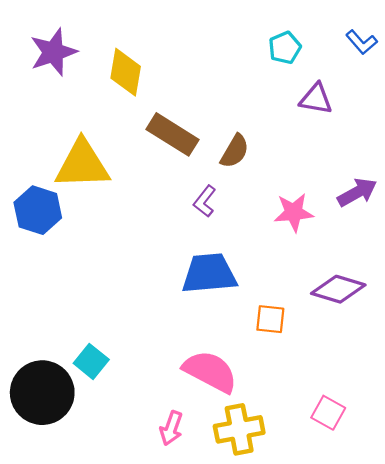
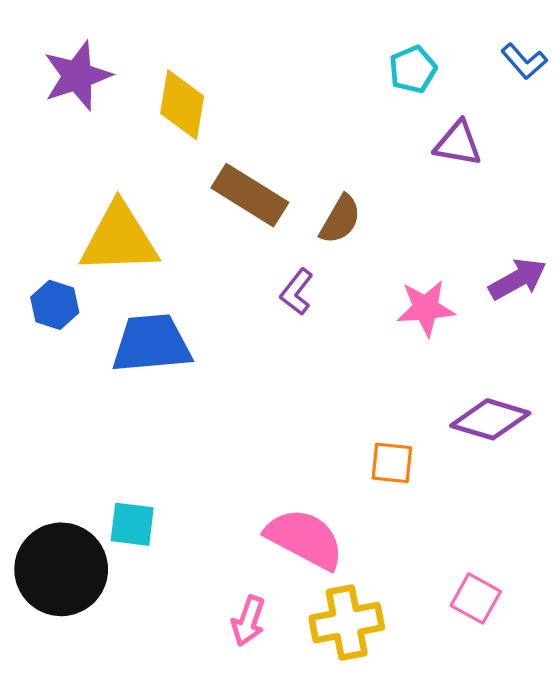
blue hexagon: (38, 210) -> (55, 305), size x0.7
blue trapezoid: (209, 274) -> (151, 344), moved
cyan square: (91, 361) -> (132, 524), turned -32

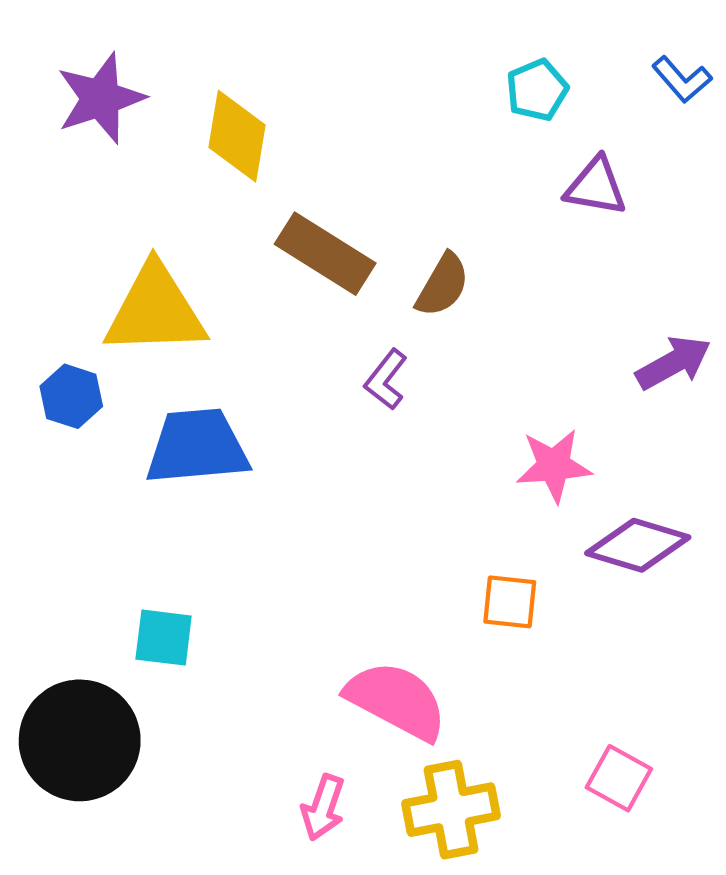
pink star: (426, 308) -> (554, 466), moved
cyan square: (132, 524) -> (164, 638), moved

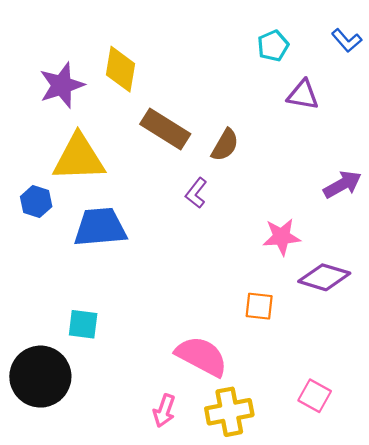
purple star: (101, 98) -> (62, 85), moved

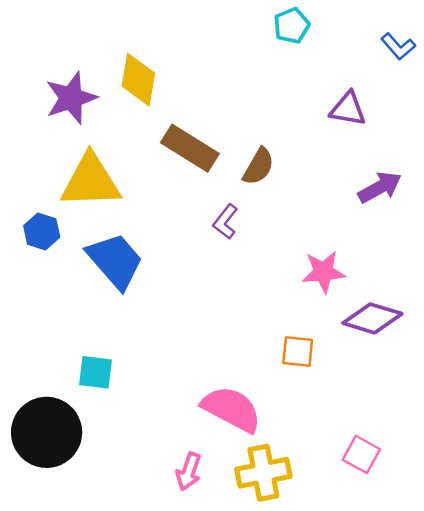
cyan pentagon: (273, 46) -> (292, 26), moved
purple arrow: (342, 184) -> (380, 187), moved
blue trapezoid: (100, 227) -> (115, 261), turned 54

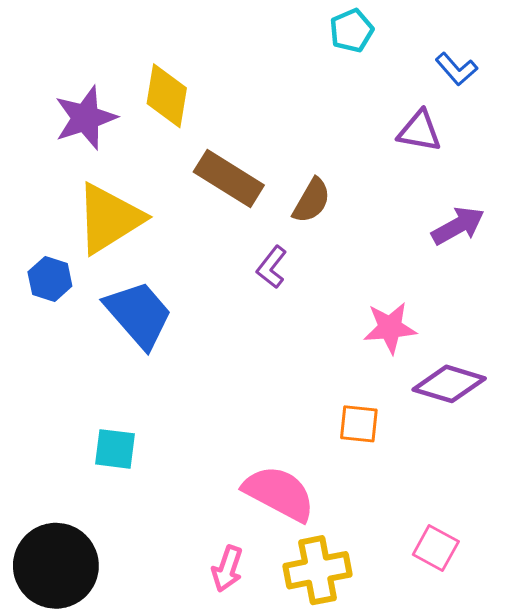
blue L-shape: (398, 46) -> (456, 69), moved
yellow triangle: (91, 181) -> (109, 218), turned -30
black circle: (47, 432) -> (56, 566), moved

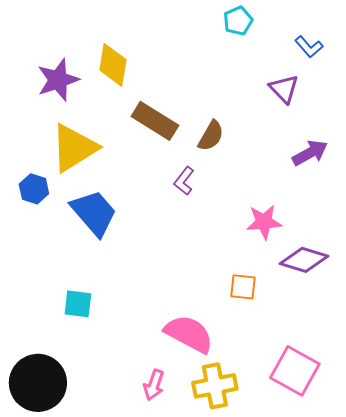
purple triangle: (420, 131) -> (284, 89), turned 36
pink square: (436, 548) -> (295, 371), size x1.6

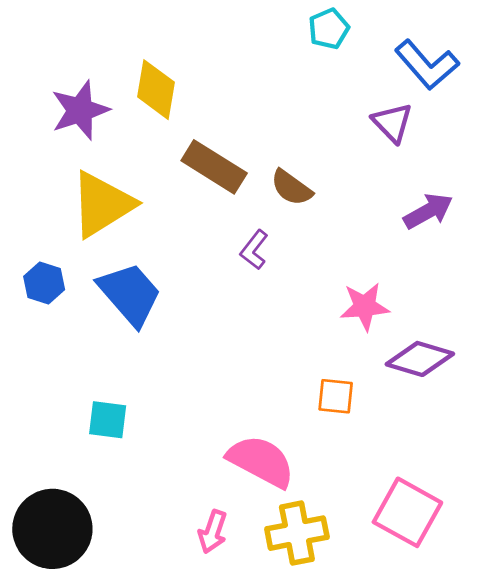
blue L-shape: (309, 47) -> (427, 65), size x1.6
brown semicircle: (211, 136) -> (291, 188), turned 96
blue hexagon: (34, 189) -> (44, 283), moved

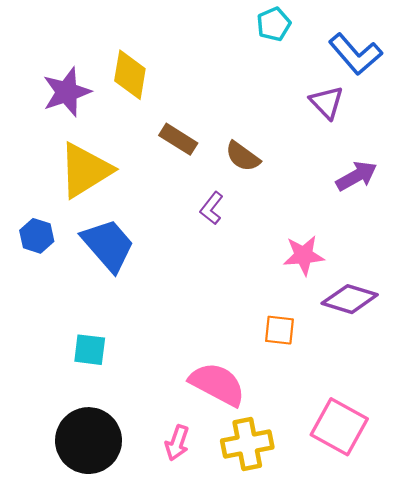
brown rectangle: (214, 167) -> (178, 139), size x0.7
black circle: (52, 529) -> (89, 441), moved

